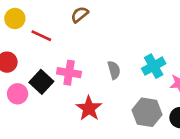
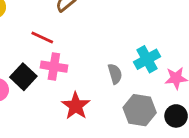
red line: (41, 36) -> (42, 37), moved
gray semicircle: (114, 70) -> (115, 74), moved

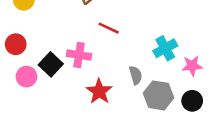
red line: (42, 37) -> (109, 28), moved
gray semicircle: (115, 74) -> (136, 75), moved

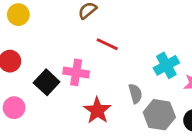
pink circle: (26, 77) -> (14, 108), moved

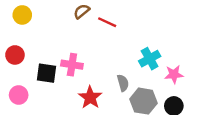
red line: (107, 44) -> (107, 22), moved
black square: (47, 82) -> (47, 73), turned -35

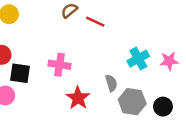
black square: (47, 73) -> (20, 73), moved
pink star: (174, 74) -> (169, 61), moved

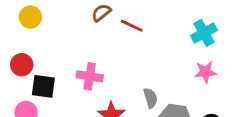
cyan cross: (138, 59) -> (204, 33), moved
pink star: (169, 61) -> (205, 72), moved

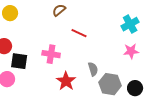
red line: (132, 26) -> (79, 33), moved

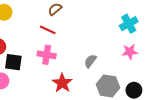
red line: (79, 33) -> (48, 30), moved
gray semicircle: (93, 69) -> (90, 61), moved, turned -128

